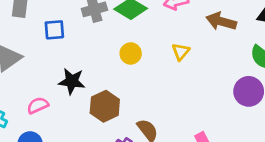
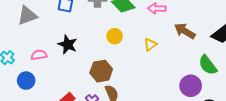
brown hexagon: (105, 106) -> (101, 71), moved

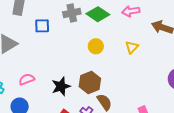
black star: (68, 44) -> (61, 86), moved, turned -30

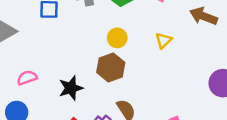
brown hexagon: (90, 82) -> (111, 67), moved

